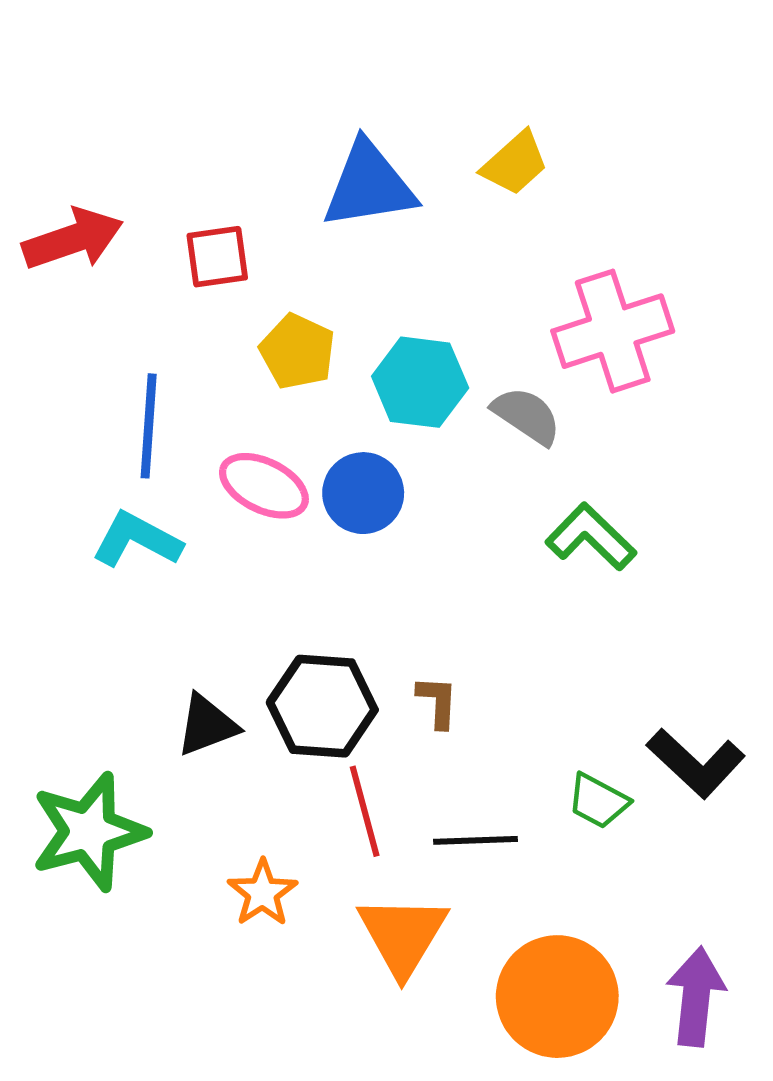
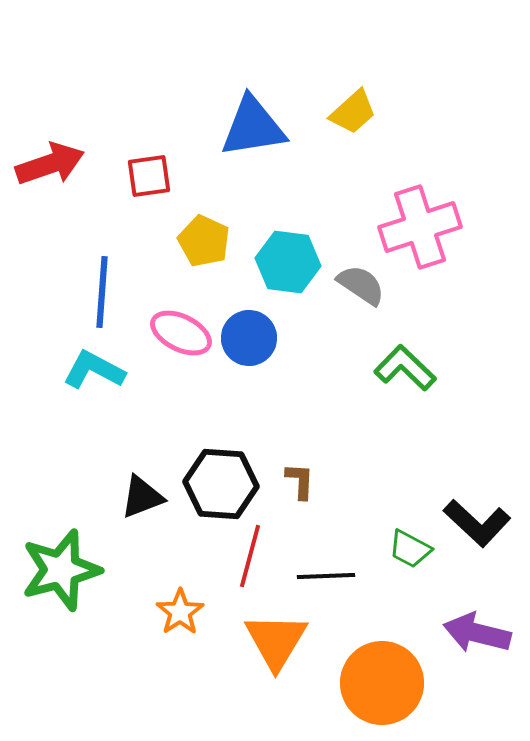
red line: (365, 811) -> (250, 556), turned 30
purple arrow: (696, 997) -> (477, 633), moved, turned -82

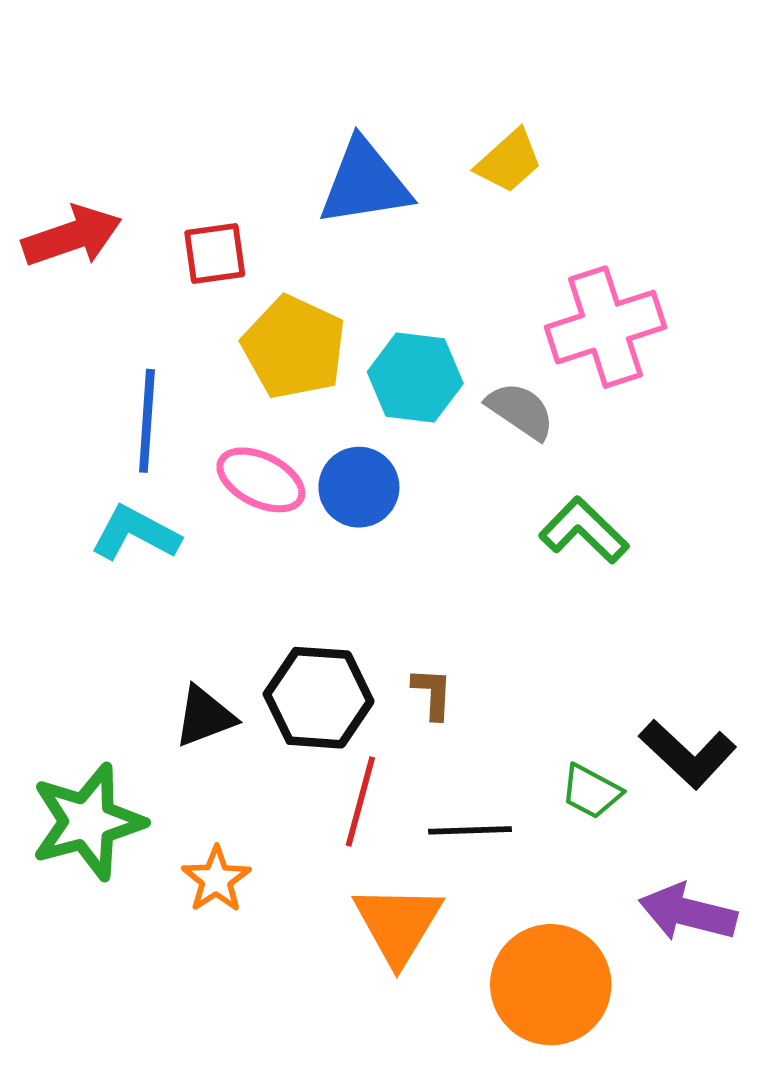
yellow pentagon: (204, 241) -> (294, 347), size x1.4
orange star: (180, 612) -> (216, 879), moved

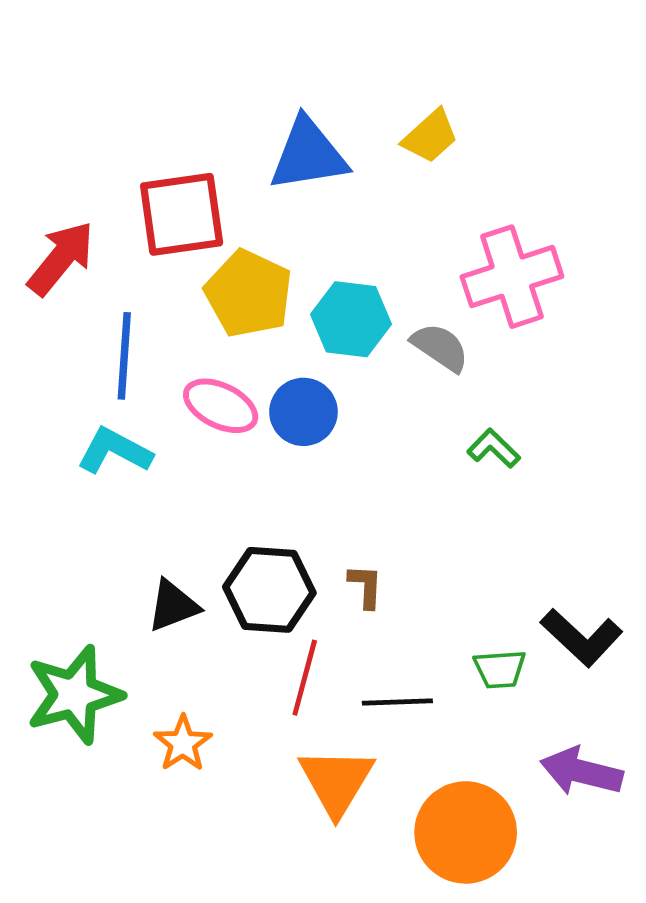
red arrow: (72, 236) -> (61, 258), moved, turned -32
red square: (215, 254) -> (182, 214), size x1.6
green L-shape: (584, 530) -> (494, 448), size x0.7
green trapezoid: (591, 791) -> (500, 669), turned -32

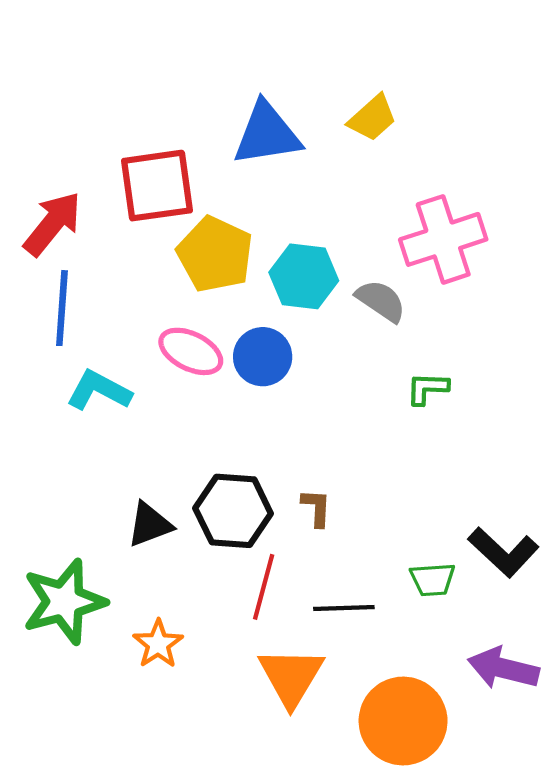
blue line: (124, 356) -> (62, 308), moved
green L-shape: (494, 448) -> (427, 388), turned -42

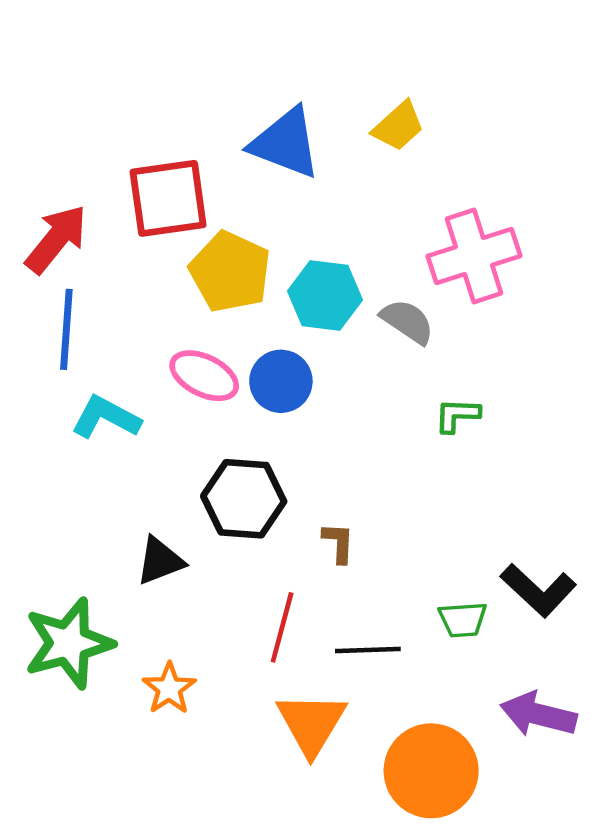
blue triangle: (267, 134) -> (285, 143), turned 30
black hexagon: (233, 511) -> (244, 499), moved

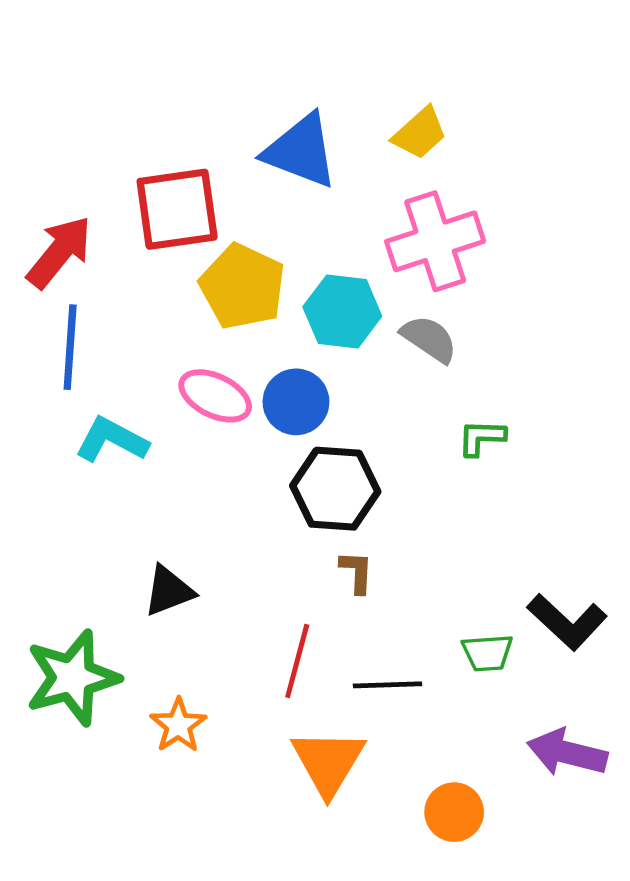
pink cross: (474, 256) -> (435, 241), moved
black hexagon: (244, 499) -> (335, 489), moved
orange circle: (431, 771) -> (454, 812), size x0.6

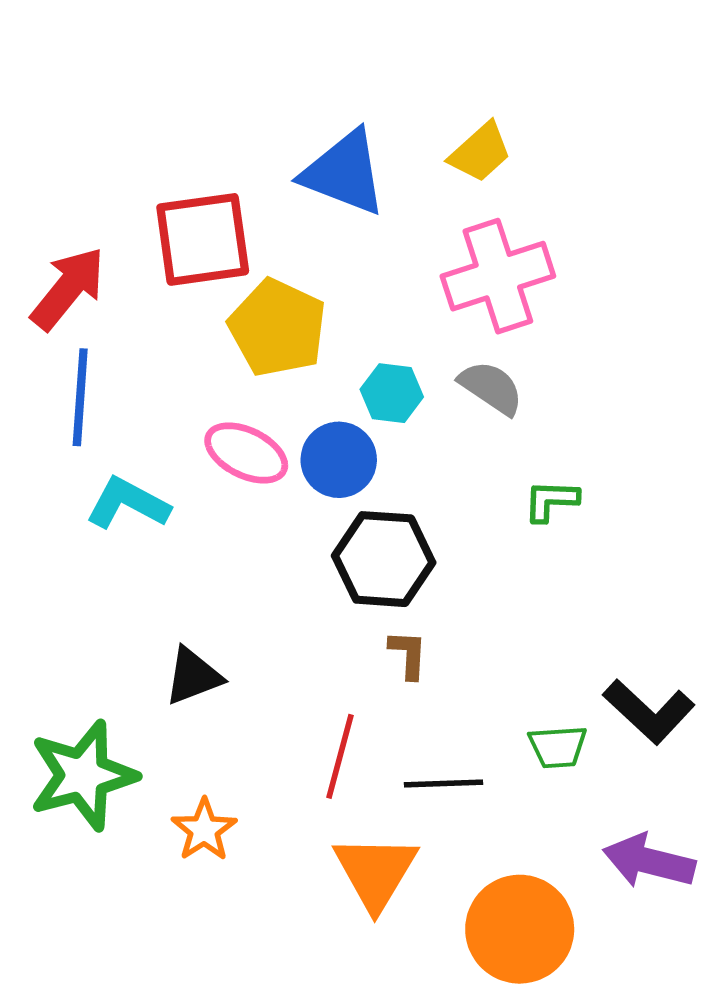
cyan hexagon: (342, 311) -> (392, 393), moved, size x0.7
orange circle: (454, 812) -> (520, 929), size x1.6

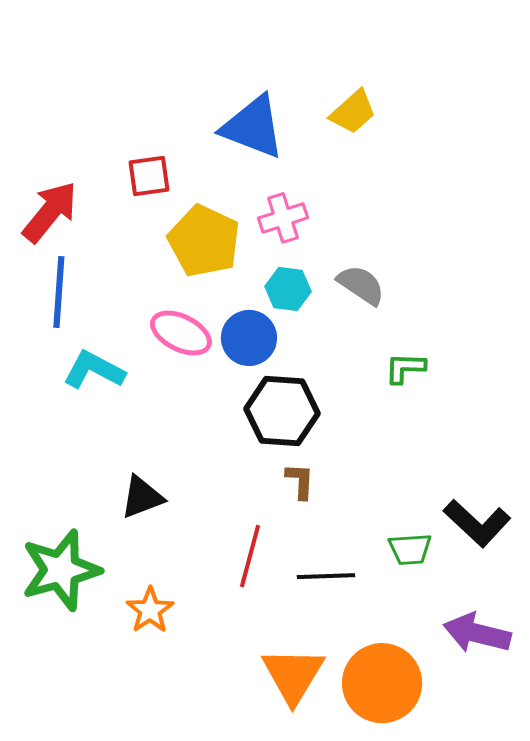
red square: (203, 239) -> (149, 176), size x0.6
pink cross: (498, 276) -> (283, 218), moved, size x0.6
orange triangle: (375, 872) -> (293, 675), moved

